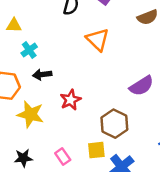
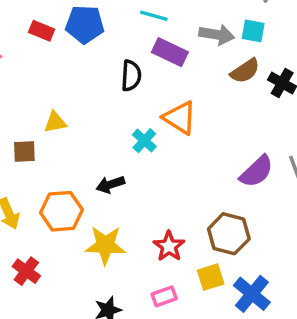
cyan cross: (29, 50) -> (144, 141), moved
red star: (70, 100) -> (169, 246), moved
pink rectangle: (63, 157) -> (164, 296), turned -63

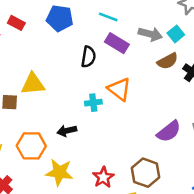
red rectangle: (42, 31) -> (16, 23), moved
cyan square: (253, 31) -> (176, 34), turned 35
yellow triangle: (55, 122) -> (33, 84), size x1.5
cyan cross: (144, 141) -> (93, 103), turned 35

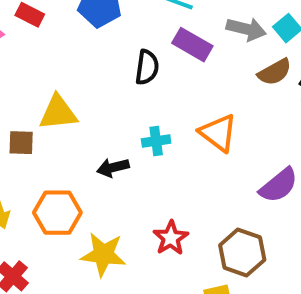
orange triangle: (119, 89) -> (218, 133), moved
black arrow: (67, 131) -> (113, 168), moved
red star: (103, 177) -> (171, 238), moved

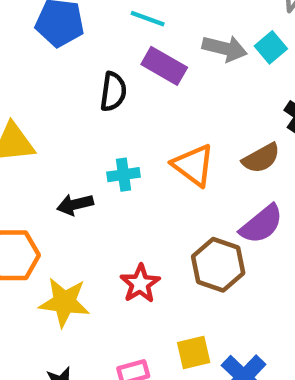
brown semicircle: (275, 72) -> (261, 158), moved
brown hexagon: (242, 253) -> (218, 265), moved

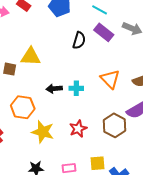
cyan cross: (124, 175) -> (76, 88), moved

